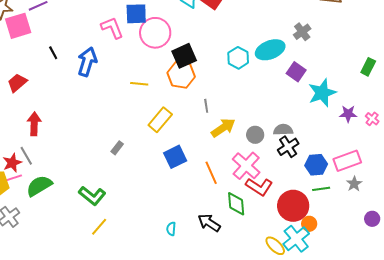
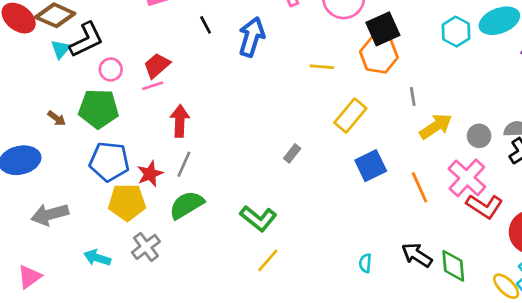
gray line: (26, 156) -> (184, 164), moved, turned 54
pink line: (14, 178) -> (153, 86), moved
green diamond: (236, 204) -> (453, 266), moved

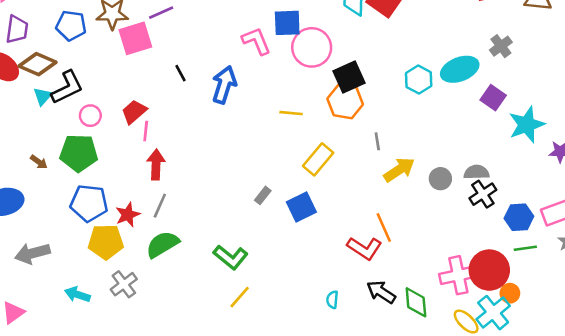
pink line: (153, 86) -> (146, 131), moved, turned -66
blue square: (371, 166) -> (301, 207), moved
pink cross: (467, 178) -> (458, 275), moved, turned 36
red L-shape: (484, 206) -> (364, 248), moved

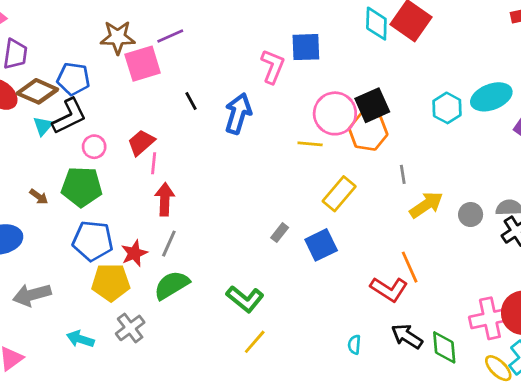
blue pentagon: (71, 26) -> (73, 79), moved
pink L-shape: (256, 41) -> (273, 66), turned 44
pink circle: (312, 47) -> (335, 113), moved

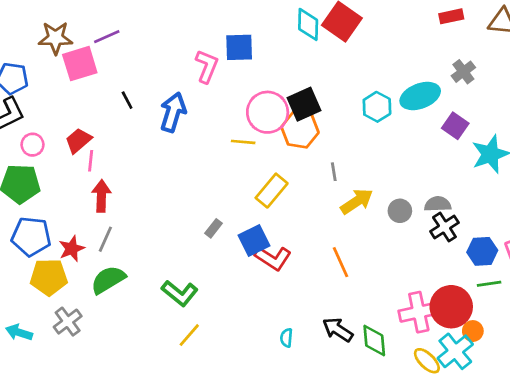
red L-shape: (389, 289) -> (273, 258), moved

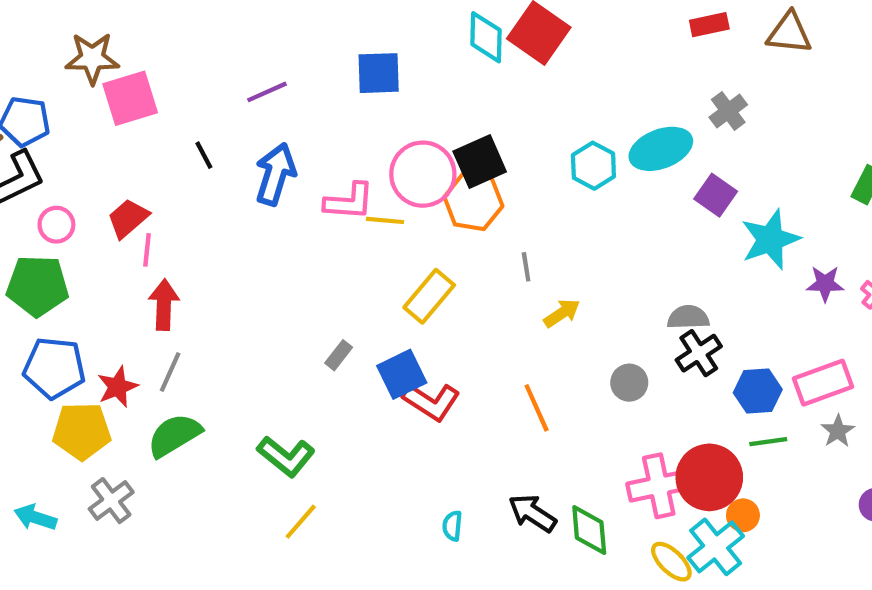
purple line: (107, 37) -> (267, 92), moved
pink L-shape: (207, 66) -> (349, 201), moved, turned 72
yellow arrow: (357, 201) -> (562, 313), size x0.7
gray circle: (400, 211) -> (629, 383), moved

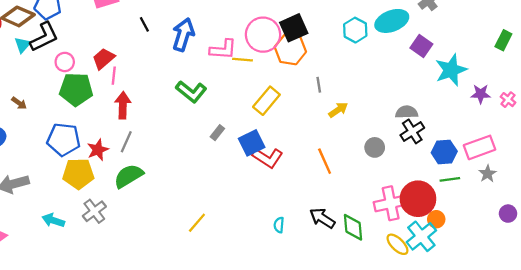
green pentagon: (37, 286) -> (76, 89), moved
green L-shape: (286, 456) -> (191, 92), moved

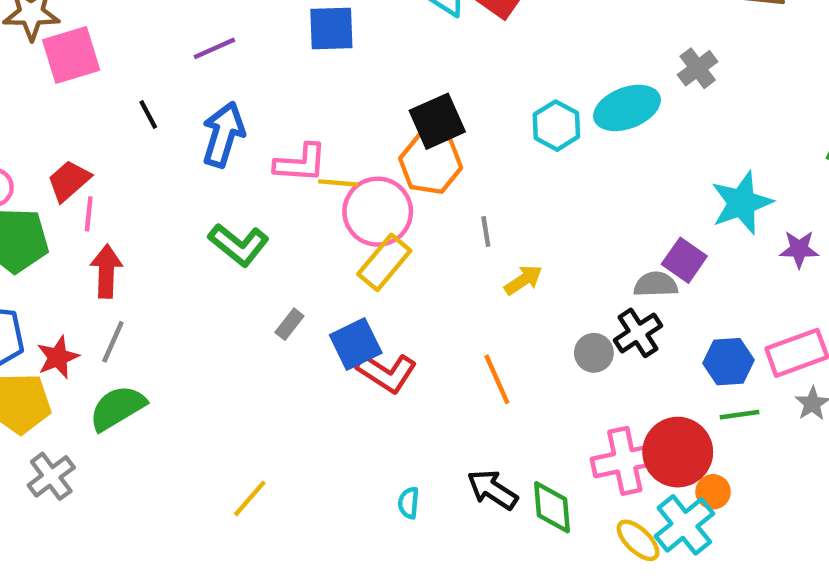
pink circle: (263, 35) -> (378, 212), moved
purple square: (421, 46) -> (684, 260), moved
black cross: (412, 131) -> (638, 333), moved

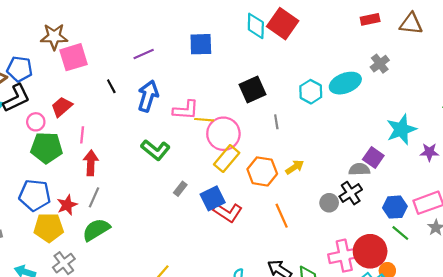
orange hexagon: (431, 163) -> (262, 171), moved
red trapezoid: (69, 181) -> (62, 107), moved
gray line: (486, 231) -> (276, 122), moved
green line: (740, 415) -> (400, 233), turned 48

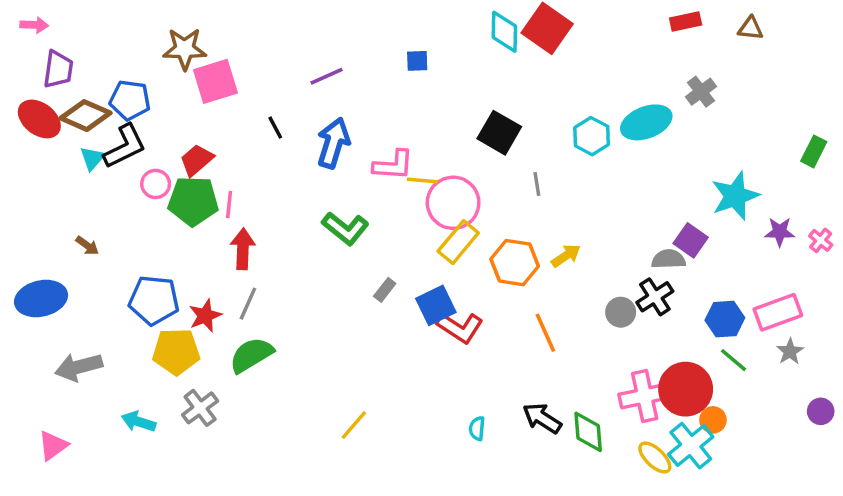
brown triangle: (411, 24) -> (751, 28), size x0.7
blue square: (201, 44) -> (417, 61), size x0.6
black square: (253, 90) -> (499, 133), turned -36
green pentagon: (47, 148) -> (193, 201), moved

